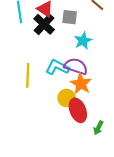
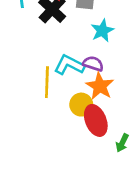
purple semicircle: (76, 66) -> (93, 64), size x0.7
yellow line: (28, 75) -> (47, 82), moved

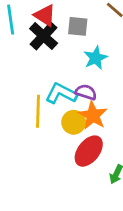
yellow circle: (81, 105) -> (74, 122), moved
red ellipse: (96, 120) -> (89, 151), turned 60

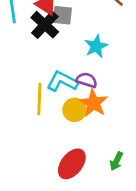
gray square: (78, 26) -> (62, 15), moved
red ellipse: (89, 151) -> (72, 164), moved

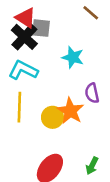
cyan star: (96, 46) -> (73, 57), turned -30
purple semicircle: (87, 80) -> (92, 93), moved, turned -120
cyan L-shape: (62, 81) -> (23, 70), moved

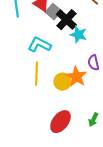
gray square: (41, 28) -> (53, 12), turned 35
black cross: (24, 37) -> (66, 20), moved

